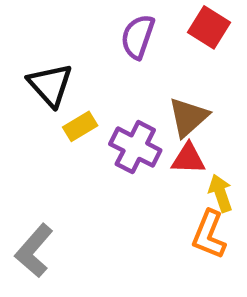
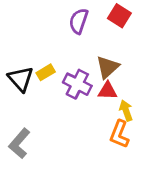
black triangle: (50, 85) -> (21, 79), moved

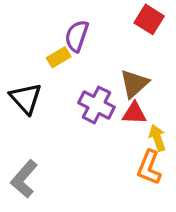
purple semicircle: (79, 21) -> (77, 36), moved
yellow rectangle: (46, 72) -> (59, 57), moved

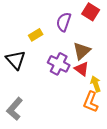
purple semicircle: (77, 36) -> (64, 22), moved
red triangle: (134, 113) -> (82, 69), turned 35

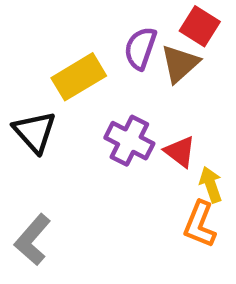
yellow rectangle: (36, 35) -> (79, 77), size x1.6
brown triangle: (82, 51) -> (180, 64), moved

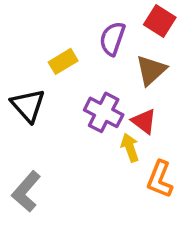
brown triangle: (180, 64) -> (151, 70), moved
yellow rectangle: (79, 77) -> (63, 61), size x0.7
yellow arrow: (211, 185) -> (130, 148), moved

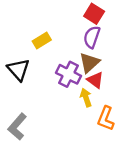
red square: (160, 21) -> (94, 14), moved
purple semicircle: (112, 39) -> (92, 37), moved
brown triangle: (151, 70) -> (89, 63), moved

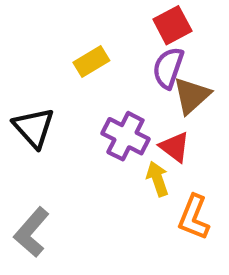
red square: (94, 14) -> (172, 25), turned 30
yellow rectangle: (42, 41) -> (91, 61), moved
brown triangle: (89, 63) -> (192, 96), moved

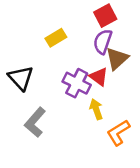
red triangle: (175, 147) -> (99, 77), moved
orange L-shape: (194, 217) -> (118, 133), turned 36
gray L-shape: (32, 232) -> (35, 122), moved

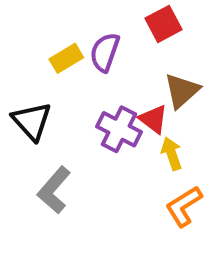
yellow rectangle: (56, 38) -> (66, 58), moved
purple semicircle: (103, 42) -> (105, 52), moved
yellow arrow: (96, 109) -> (172, 154), moved

